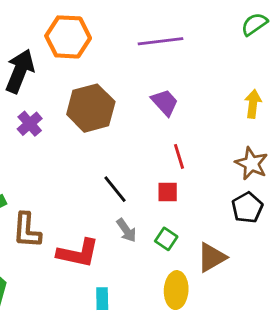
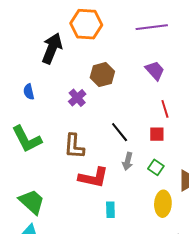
brown hexagon: (91, 108) -> (102, 75), size x0.7
purple cross: (30, 124) -> (77, 98), moved
brown L-shape: (27, 230) -> (74, 146), moved
gray arrow: (126, 230) -> (128, 161), turned 48

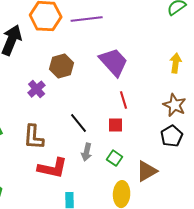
purple line: (152, 27) -> (87, 19), moved
purple trapezoid: (155, 71) -> (114, 62), size x1.5

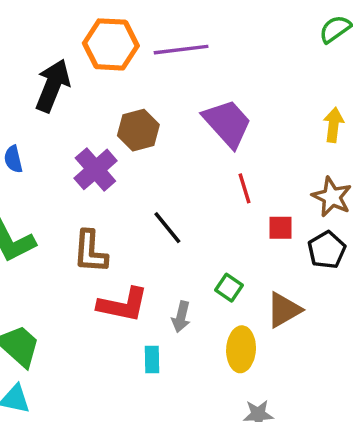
purple cross: (37, 89) -> (95, 169), size x1.4
red square: (116, 125) -> (280, 228), moved
gray arrow: (87, 152) -> (181, 317), moved

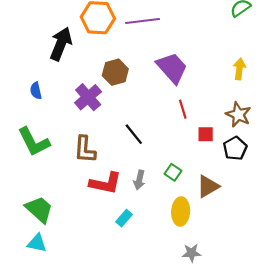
gray arrow: (181, 317) -> (139, 180), moved
cyan rectangle: (152, 360) -> (124, 218), turned 42

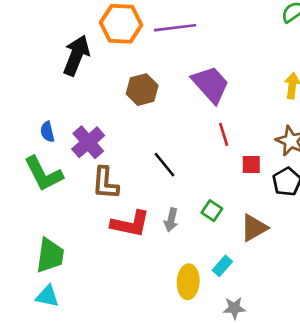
blue semicircle: (36, 91) -> (47, 132), moved
purple cross: (88, 97) -> (88, 142), moved
green trapezoid: (39, 209) -> (50, 255), turned 56
yellow ellipse: (181, 212) -> (188, 282), moved
cyan rectangle: (124, 218) -> (222, 266), moved

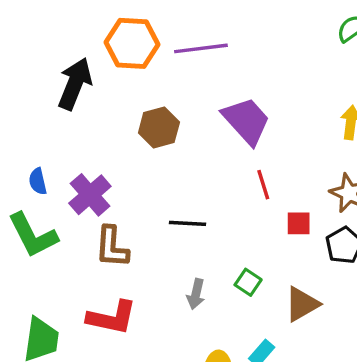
black line: (164, 165) -> (188, 223), turned -48
red L-shape: (130, 224) -> (112, 318), moved

